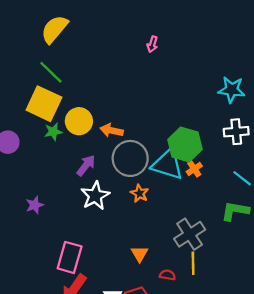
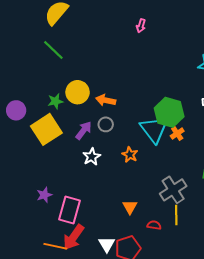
yellow square: (44, 104) -> (46, 129), moved, turned 32
gray circle: (130, 158) -> (106, 124), moved, size x0.5
cyan triangle: (167, 164) -> (154, 129), turned 36
white star: (95, 196) -> (92, 157), size x0.7
purple star: (35, 205) -> (44, 195), moved

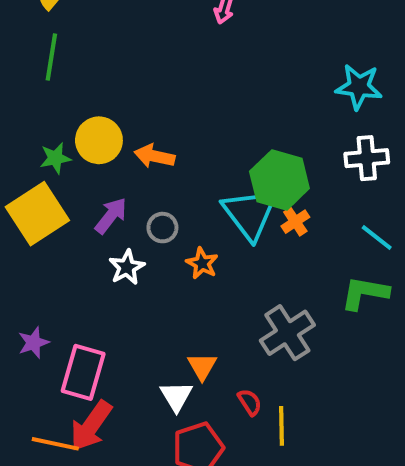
green line: (53, 50) -> (51, 57), turned 55
gray circle: (106, 124) -> (162, 228), moved
yellow line: (176, 215) -> (281, 426), moved
red semicircle: (154, 225) -> (250, 402), turned 48
white triangle: (107, 244) -> (176, 396), moved

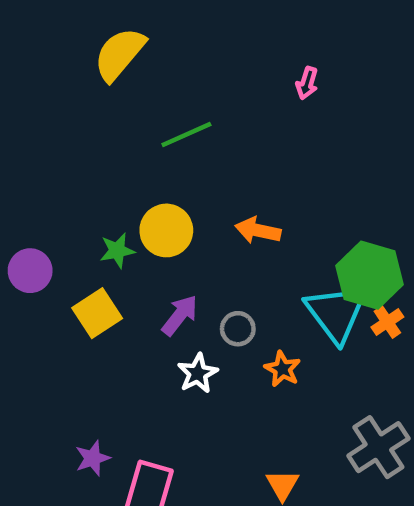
green line: (51, 57) -> (186, 134), moved, turned 57
orange arrow: (154, 156) -> (258, 230), moved
yellow square: (37, 214) -> (97, 313), size x0.7

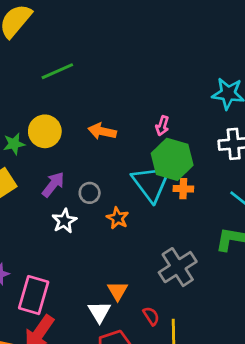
pink arrow: (307, 83) -> (162, 126), moved
orange cross: (387, 322) -> (183, 189), turned 36

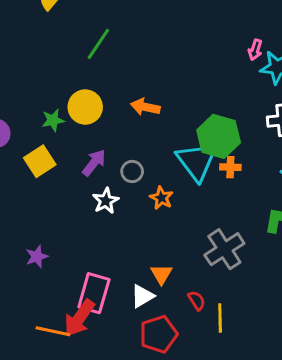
green line: (57, 71) -> (98, 44), turned -32
pink arrow: (162, 126) -> (255, 50), moved
pink rectangle: (34, 295) -> (94, 293), moved
white triangle: (99, 312) -> (142, 296), turned 30

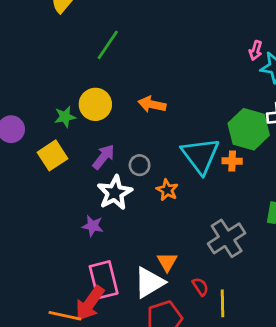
green hexagon: (219, 136) -> (249, 129), moved
white star: (106, 201) -> (115, 193), size x1.4
purple star: (37, 257) -> (93, 226), moved, turned 30
pink rectangle: (94, 293) -> (104, 280), turned -30
white triangle: (142, 296) -> (149, 283), size x1.4

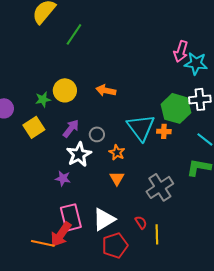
green line: (108, 45) -> (74, 34), moved
pink arrow: (256, 50) -> (181, 51), size x1.5
orange triangle: (167, 262) -> (117, 178), moved

